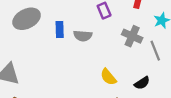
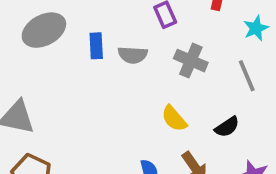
gray cross: (132, 36) -> (191, 61), moved

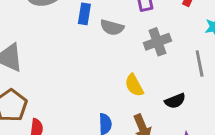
gray cross: (191, 61) -> (157, 42), turned 35

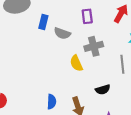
yellow semicircle: (134, 85) -> (76, 63), moved

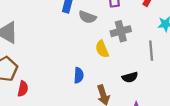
blue semicircle: (52, 102) -> (79, 75), moved

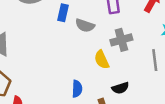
black semicircle: (130, 77) -> (120, 88), moved

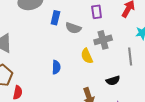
black semicircle: (120, 88) -> (113, 81), moved
blue semicircle: (77, 89) -> (56, 67), moved

